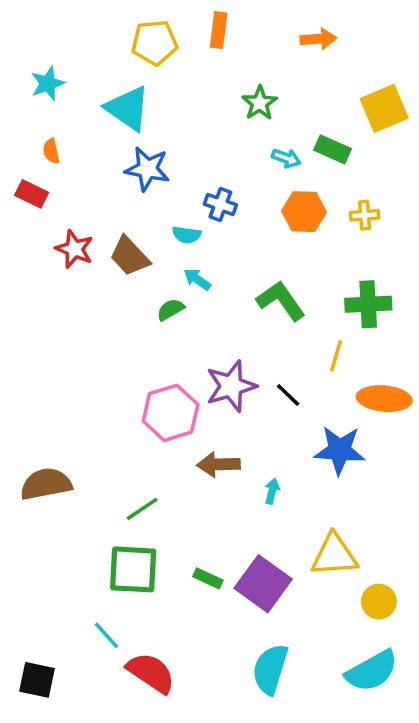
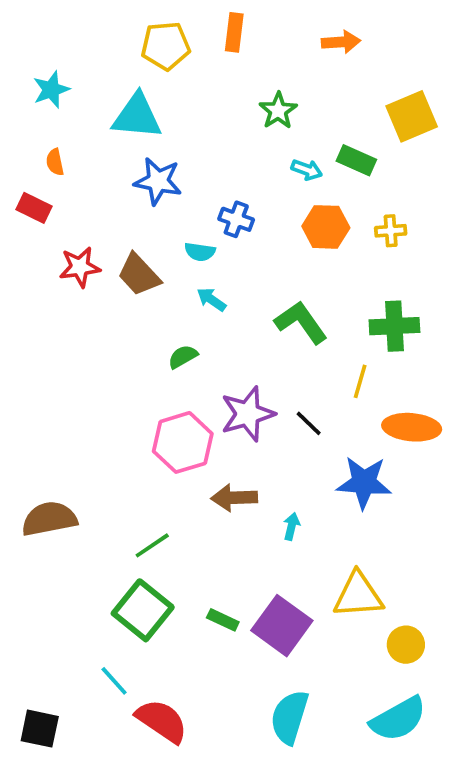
cyan triangle: (128, 108) -> (137, 116), turned -30
red star: (74, 249) -> (80, 267), turned -30
green semicircle: (171, 310) -> (183, 357), moved
green square: (133, 569) -> (143, 610), turned 36

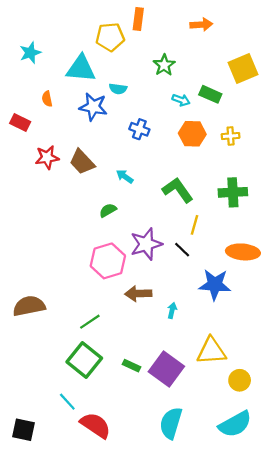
yellow pentagon: (166, 46) -> (110, 37), moved
orange semicircle: (55, 162) -> (47, 99), moved
cyan semicircle: (200, 252) -> (118, 89), moved
yellow line: (360, 381) -> (195, 225), moved

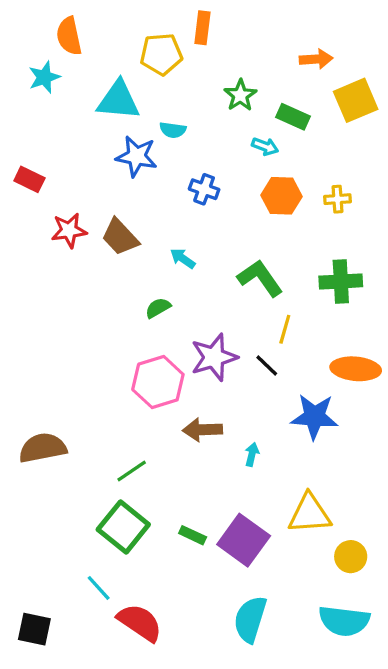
orange arrow: (201, 25) -> (316, 59), moved
green rectangle: (210, 94) -> (293, 117), moved
orange semicircle: (47, 99) -> (69, 36), moved, size x1.6
cyan semicircle: (235, 424) -> (344, 621), turned 36

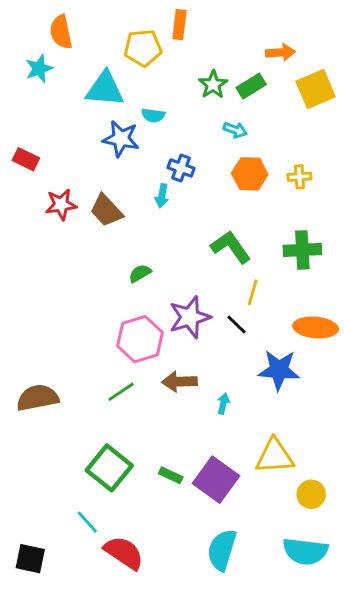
green rectangle: (293, 117) -> (251, 86), moved, turned -56
cyan arrow: (183, 258) -> (162, 196), moved, turned -115
green line: (132, 471) -> (121, 392), moved

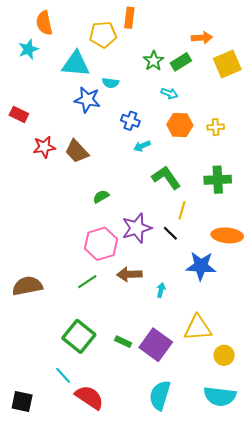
cyan arrow: (162, 196) -> (142, 146), moved, turned 56

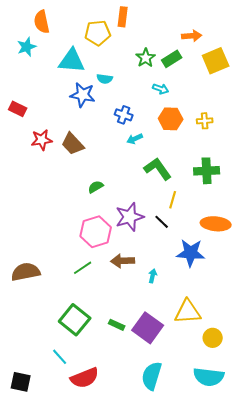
red semicircle: (89, 397) -> (85, 378), turned 124

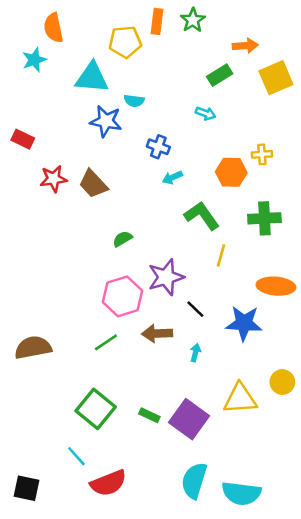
green star: (146, 58) -> (193, 20), moved
orange hexagon: (171, 119) -> (231, 172), moved
black line: (162, 222) -> (195, 309), moved
yellow circle: (213, 338) -> (282, 382), moved
cyan semicircle: (209, 377) -> (241, 493), moved

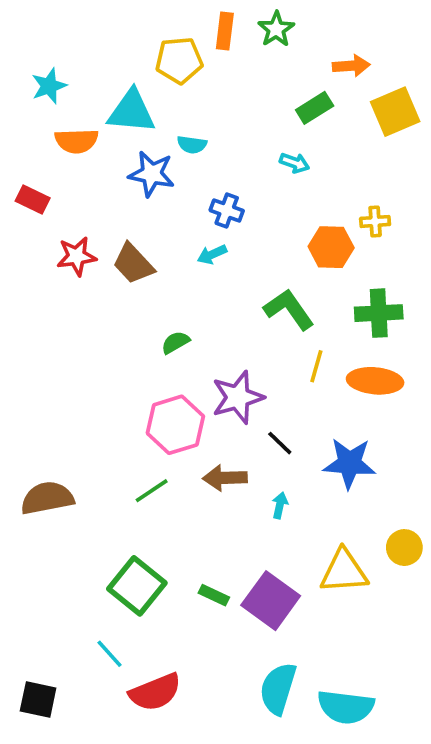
orange semicircle: (53, 28) -> (76, 141), moved, turned -80
cyan arrow: (172, 177) -> (212, 254), moved
orange ellipse: (276, 286) -> (375, 381), moved

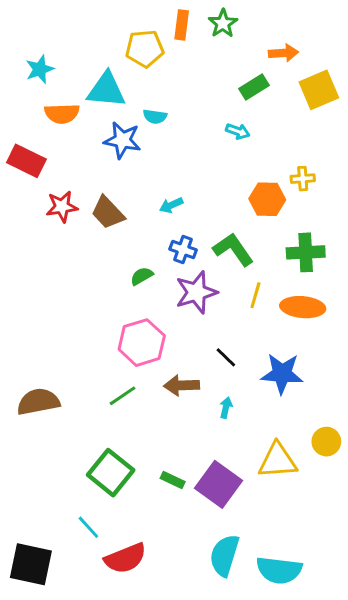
red rectangle: (33, 199) -> (26, 161), size x1.4
blue cross: (227, 210) -> (183, 250), moved
purple star: (238, 397) -> (196, 292), moved
black square: (38, 700) -> (31, 564), size x1.4

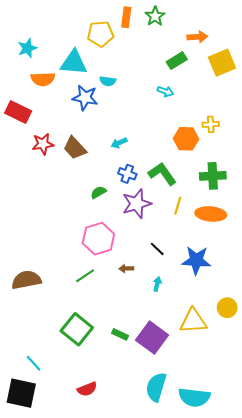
brown arrow: (182, 385) -> (126, 269), size x0.6
cyan line: (88, 527) -> (34, 363), moved
red semicircle: (125, 558) -> (87, 389), size x0.7

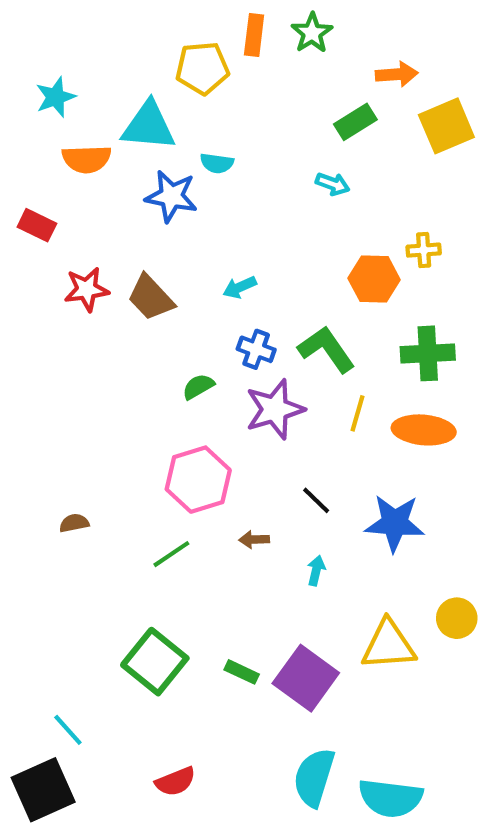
red rectangle: (18, 112) -> (37, 225), size x0.7
brown semicircle: (26, 280) -> (74, 523), moved, size x0.5
black square: (21, 393) -> (43, 790), turned -36

